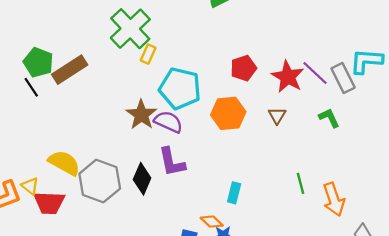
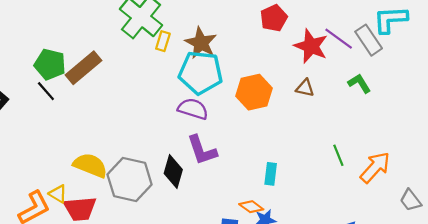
red pentagon: (243, 68) -> (274, 18), moved
brown star: (141, 115) -> (201, 43), moved
brown triangle: (277, 116) -> (305, 88), turned -42
orange arrow: (334, 199) -> (375, 167), turned -112

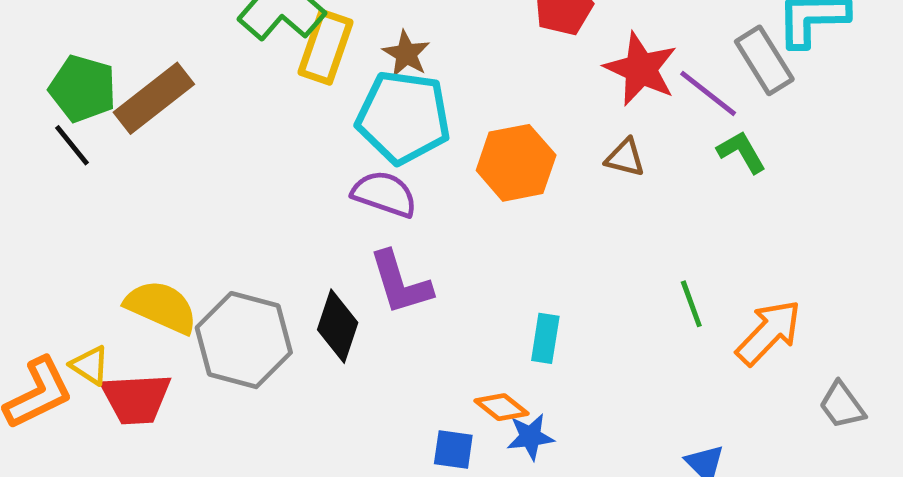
purple line: (339, 39) -> (708, 93), moved
yellow rectangle: (163, 41) -> (325, 47), size x1.6
brown star: (201, 43) -> (406, 54), size x0.7

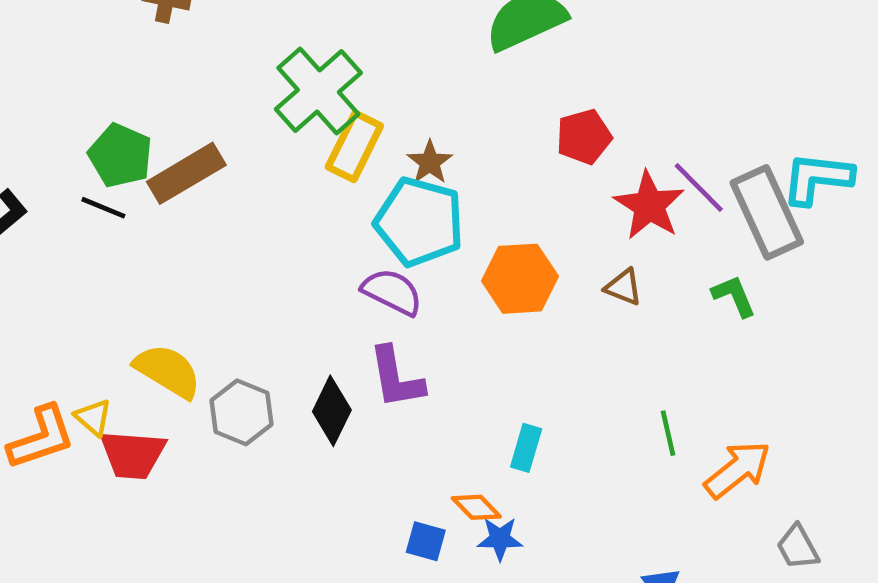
gray rectangle: (764, 60) -> (767, 212), size x1.4
purple line: (708, 93) -> (699, 188), moved
black line: (72, 145) -> (103, 208), turned -36
gray hexagon: (244, 340) -> (242, 412), size x0.7

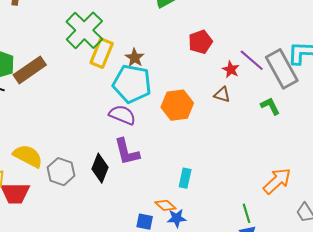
red star: (649, 205) -> (231, 70), size x0.6
brown triangle: (624, 287) -> (222, 95), moved
green line: (668, 433) -> (247, 213), moved

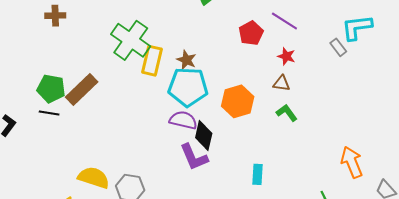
purple line: (252, 60) -> (284, 21), moved
gray rectangle: (282, 69) -> (338, 47), size x0.5
green L-shape: (270, 106) -> (287, 113), moved
black diamond: (100, 168) -> (204, 136), moved
orange arrow: (277, 181) -> (352, 162), turned -60

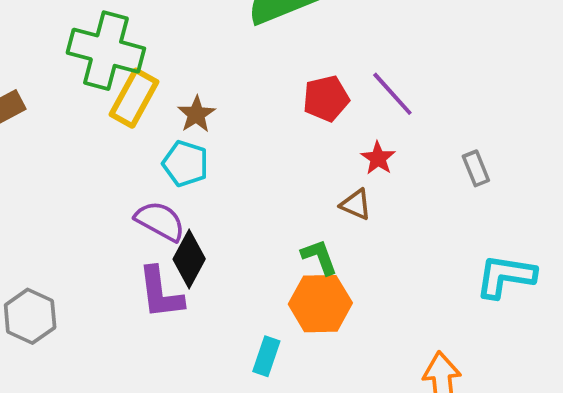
cyan L-shape: (357, 27) -> (505, 276), moved
green cross: (131, 40) -> (106, 51), turned -36
cyan pentagon: (188, 87) -> (185, 164), size x0.6
orange hexagon: (238, 101) -> (320, 304), moved
green L-shape: (287, 113) -> (319, 257), moved

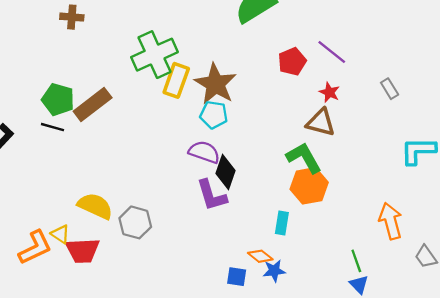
green cross: (106, 51) -> (155, 55), turned -30
brown star: (196, 114) -> (215, 84), size x1.8
brown triangle: (356, 204) -> (321, 122), size x1.5
green L-shape: (319, 257) -> (304, 158), size x1.5

